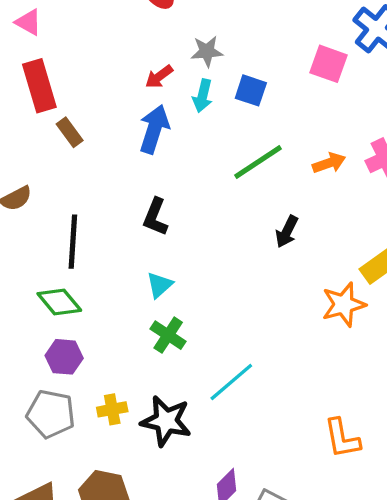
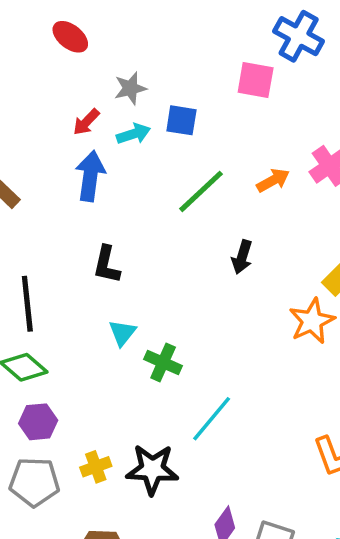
cyan arrow: (203, 96) -> (133, 134), turned -112
green cross: (168, 335) -> (163, 363), moved

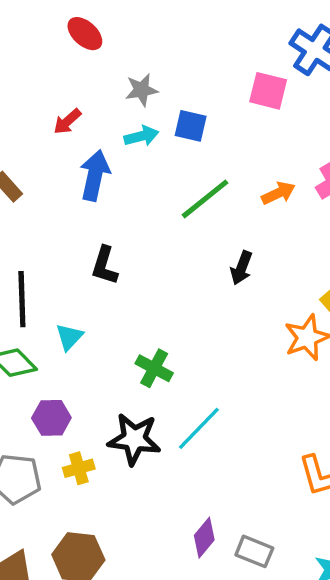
red arrow: (86, 122) -> (67, 121), moved
cyan triangle: (122, 333) -> (69, 337), moved
purple hexagon: (38, 422) -> (51, 418), moved
black star: (152, 469) -> (134, 439), moved

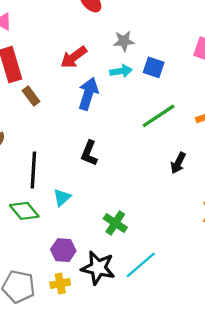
red arrow: (67, 121) -> (74, 57), size x1.4
purple hexagon: (51, 418) -> (63, 250), moved

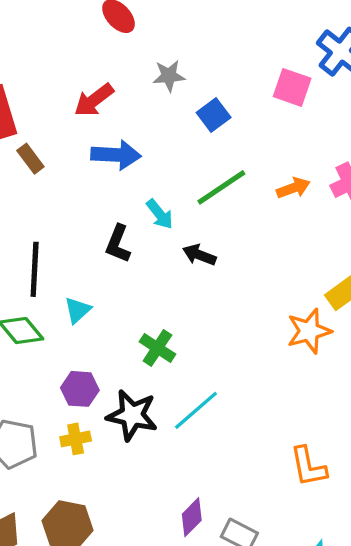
blue square: (154, 67) -> (214, 115), turned 35
cyan arrow: (121, 71) -> (160, 214), moved, turned 60
blue arrow: (88, 94) -> (116, 155), turned 76
black arrow: (178, 163) -> (199, 255), moved, turned 85

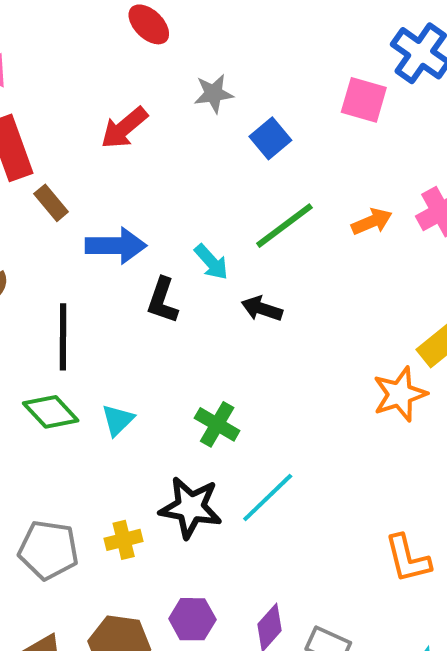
blue arrow: (116, 155) -> (116, 246), moved
cyan triangle: (77, 310) -> (118, 420), moved
purple hexagon: (80, 389) -> (192, 619), moved

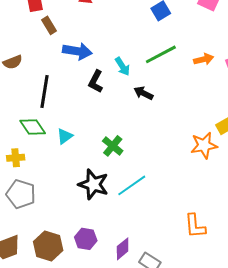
yellow cross: (124, 540) -> (16, 158), moved

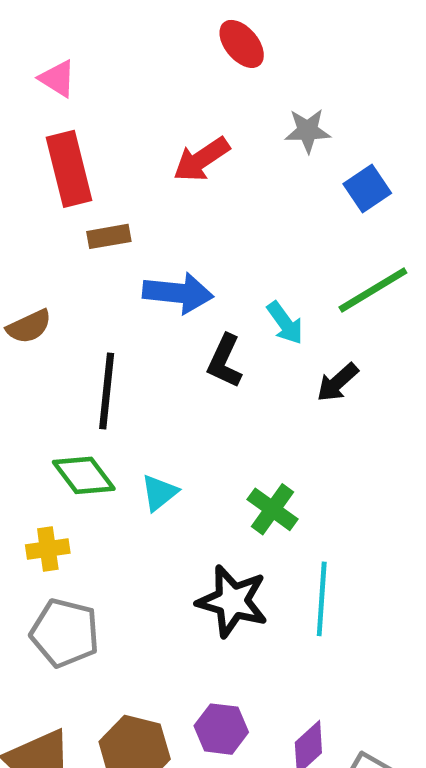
brown rectangle: (49, 25) -> (109, 236), turned -66
black arrow: (143, 93) -> (337, 382), turned -66
cyan line: (132, 185) -> (322, 599), turned -48

